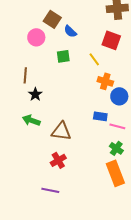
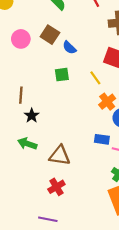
pink circle: (36, 37) -> (21, 39), moved
orange cross: (105, 81) -> (107, 102), turned 35

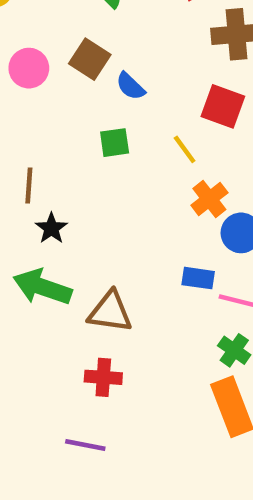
green arrow: (27, 144) -> (42, 287), size x1.4
red cross: (56, 187) -> (103, 377), turned 35

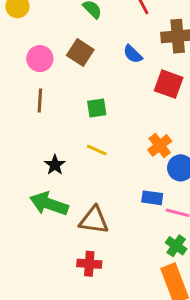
blue semicircle: (130, 86) -> (133, 54), moved
yellow line: (185, 149) -> (97, 150), moved, turned -30
brown line: (29, 185) -> (40, 101), moved

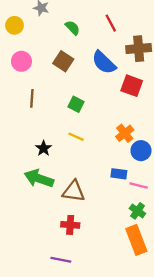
blue semicircle: (133, 54) -> (104, 62), size x1.6
pink circle: (40, 59) -> (21, 61), moved
green square: (97, 108) -> (76, 104), turned 35

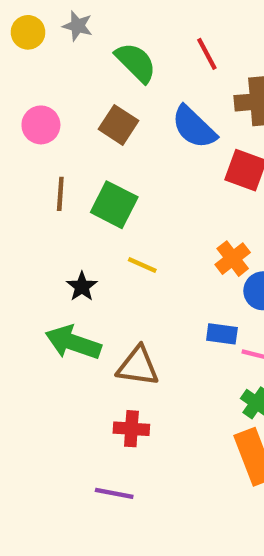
yellow circle: (15, 25) -> (28, 32), moved
green semicircle: (73, 28) -> (136, 62), size x1.5
green square: (76, 104) -> (114, 205), moved, size x1.5

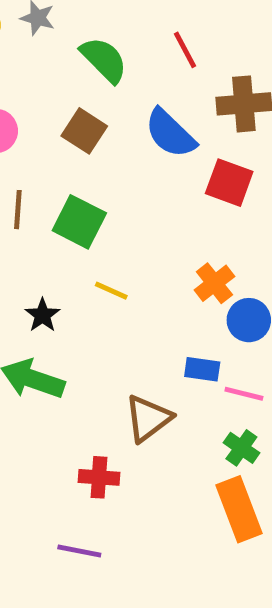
brown triangle: (138, 366) -> (148, 418), moved, turned -45

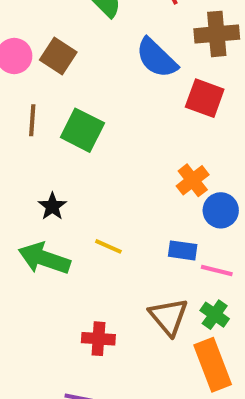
brown square: (84, 131) -> (58, 56), moved
yellow line: (111, 291) -> (108, 246), moved
brown triangle: (148, 418) -> (169, 317), moved, turned -33

